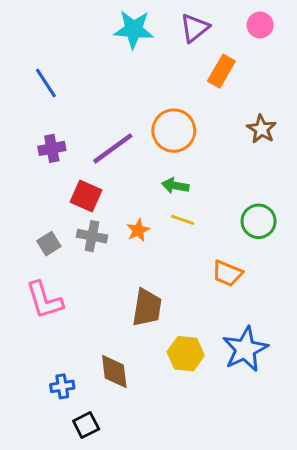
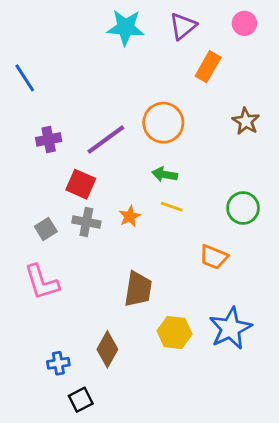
blue line: (46, 83) -> (25, 78), moved
brown diamond: (114, 371) -> (107, 349), turned 36

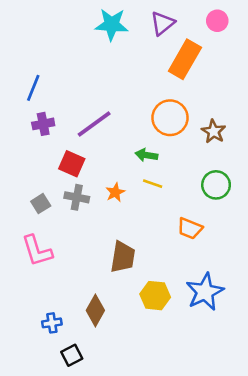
orange rectangle: (208, 67) -> (185, 59), size x1.4
blue line: (25, 78) -> (33, 88), moved, turned 55
brown star: (246, 121) -> (214, 131), moved
orange circle: (163, 123) -> (170, 118), moved

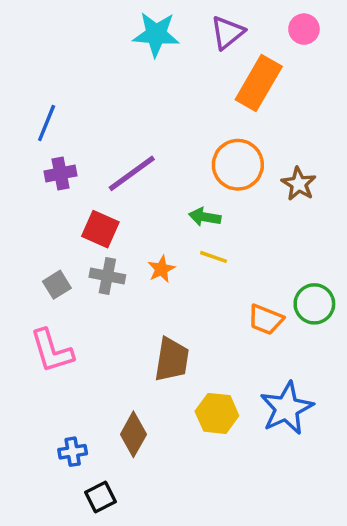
green circle: (216, 185) -> (314, 304), moved

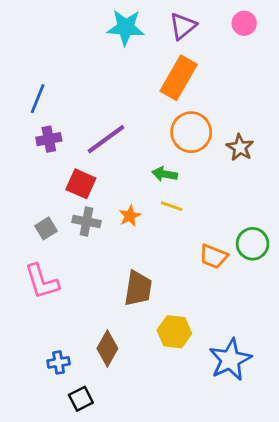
orange rectangle: (259, 83) -> (179, 78), moved
blue star: (287, 408) -> (230, 360), moved

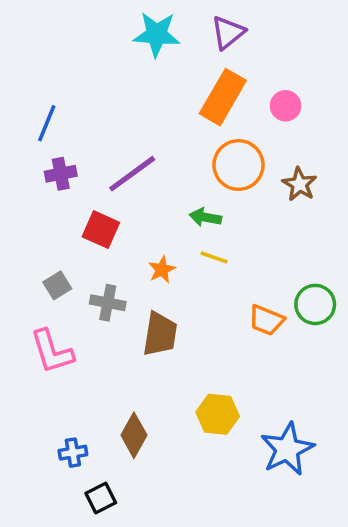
pink circle: (244, 23) -> (286, 106), moved
gray cross: (86, 221) -> (108, 303), moved
brown trapezoid: (138, 288) -> (160, 334), moved

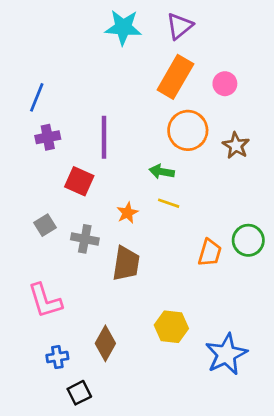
purple line: (132, 174) -> (104, 137), turned -54
orange trapezoid: (266, 320) -> (210, 253), turned -96
pink L-shape: (52, 352) -> (45, 301), moved

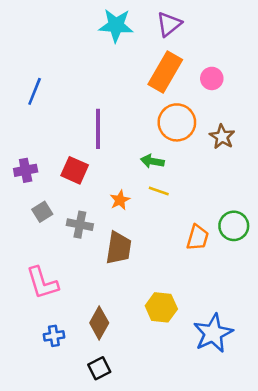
purple cross: (48, 137) -> (26, 170), moved
black square: (79, 393) -> (99, 368), moved

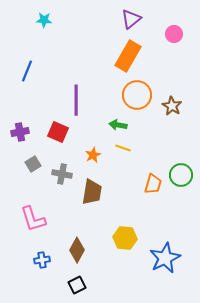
cyan star: (116, 25) -> (44, 20), moved, size x0.6
pink circle: (212, 78) -> (174, 34), moved

